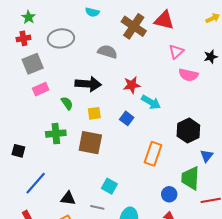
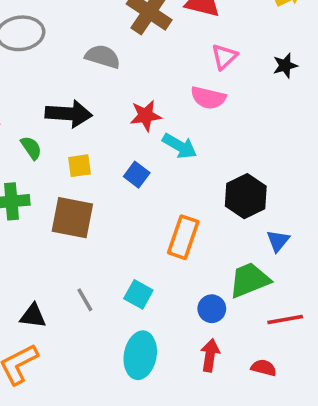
pink semicircle: (188, 75) -> (208, 98), moved
green trapezoid: (190, 178) -> (249, 280), turned 65
cyan square: (109, 186) -> (138, 294), moved
gray line: (97, 207) -> (85, 300), moved, turned 48

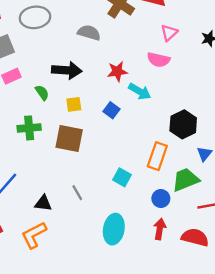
orange rectangle: (183, 237) -> (157, 156), moved
cyan square: (138, 294) -> (122, 177), moved
red semicircle: (264, 368) -> (195, 237), size x1.6

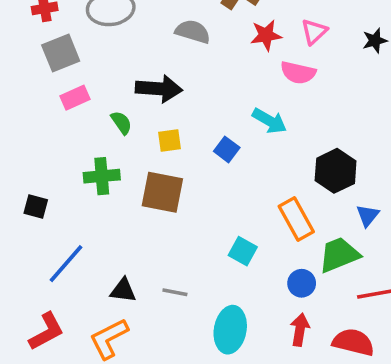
red star: (117, 71) -> (266, 35), moved
orange rectangle: (157, 156) -> (296, 219), turned -48
gray line: (77, 193) -> (175, 292), moved, turned -49

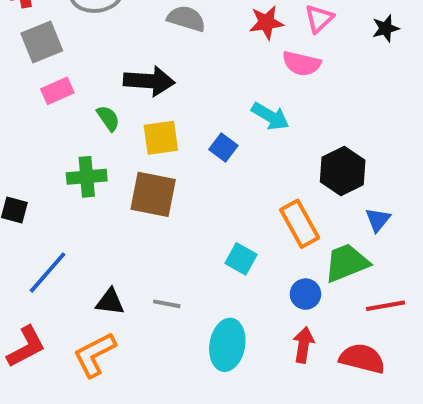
yellow square: (170, 140) -> (161, 138), size x1.4

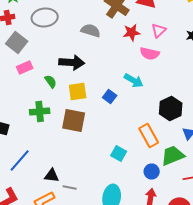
gray square: (42, 42) -> (17, 42), turned -30
gray line: (167, 304) -> (70, 188), moved

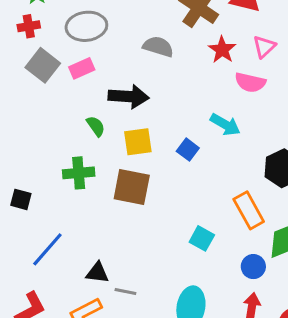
red star: (132, 32) -> (222, 50), turned -30
pink rectangle: (25, 68) -> (82, 68), moved

